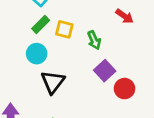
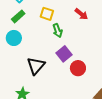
yellow square: (64, 29) -> (47, 14), moved
black triangle: (53, 82) -> (36, 66), moved

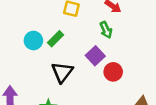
green rectangle: (18, 16) -> (55, 39), moved
green arrow: (57, 31) -> (106, 30), moved

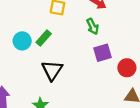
purple square: (95, 56) -> (102, 53), moved, turned 30
red circle: (113, 72) -> (127, 68), moved

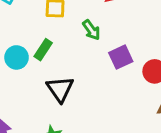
green arrow: (93, 26) -> (91, 30), moved

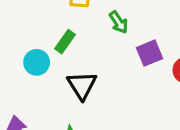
cyan circle: (17, 57) -> (37, 62), moved

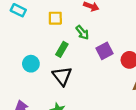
green rectangle: (65, 42) -> (62, 49), moved

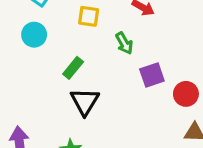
green rectangle: (62, 49) -> (73, 68), moved
cyan circle: (31, 64) -> (34, 35), moved

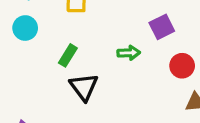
green arrow: (124, 43) -> (129, 53), moved, turned -55
purple square: (152, 75) -> (162, 27), moved

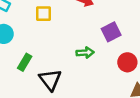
green rectangle: (68, 55) -> (25, 62), moved

